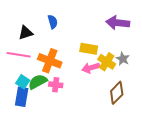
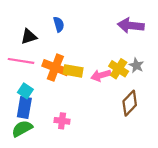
yellow rectangle: (89, 49) -> (73, 71), moved
green semicircle: (38, 82) -> (22, 129), moved
pink cross: (56, 85) -> (62, 121), moved

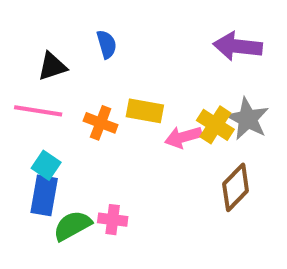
gray star: (136, 65) -> (248, 119), size x1.5
orange cross: (55, 68) -> (101, 123), size x0.7
yellow rectangle: (73, 71) -> (145, 111), moved
green semicircle: (22, 129) -> (72, 226), moved

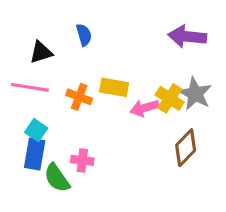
pink cross: (113, 220) -> (82, 160), moved
green semicircle: (72, 226) -> (57, 178), turned -96

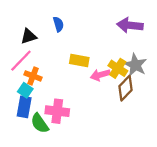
pink line: (30, 87) -> (21, 61), turned -55
orange cross: (79, 97) -> (33, 76), moved
brown diamond: (186, 148) -> (126, 88), moved
pink cross: (82, 160) -> (57, 111), size x1.5

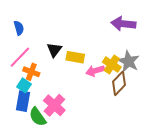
blue semicircle: (58, 24) -> (19, 28), moved
black triangle: (29, 36) -> (54, 50), moved, turned -35
pink cross: (57, 111) -> (54, 105), turned 35

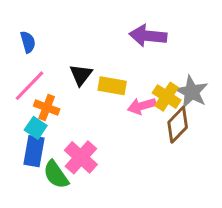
purple arrow: (123, 24) -> (148, 36), moved

